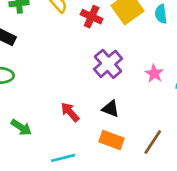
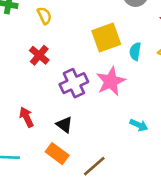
red cross: (92, 17) -> (39, 55), moved
pink star: (154, 73) -> (111, 81), moved, size x1.6

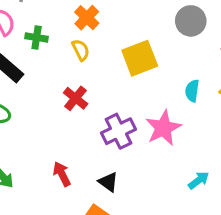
yellow square: (106, 37) -> (140, 58), moved
cyan arrow: (139, 125) -> (199, 180), turned -60

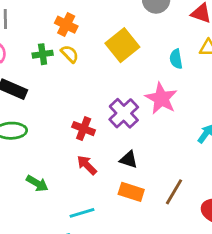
green cross: (37, 38) -> (43, 54), moved
red cross: (76, 98) -> (84, 129), moved

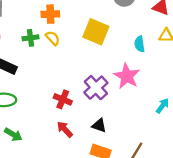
orange cross: (66, 25) -> (50, 14), turned -30
yellow square: (122, 45) -> (96, 32), turned -30
green arrow: (37, 183) -> (13, 135), moved

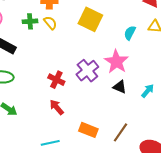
cyan semicircle: (139, 44) -> (130, 33), turned 32
black triangle: (99, 125) -> (120, 87), moved

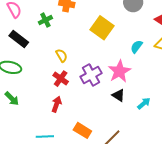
green cross: (30, 21) -> (45, 20), turned -32
yellow semicircle: (50, 23) -> (62, 56), moved
red arrow: (57, 107) -> (57, 104), turned 49

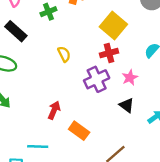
pink star: (119, 71) -> (130, 78), size x0.6
red cross: (61, 79) -> (109, 53), moved, turned 35
orange rectangle: (82, 130) -> (79, 131), moved

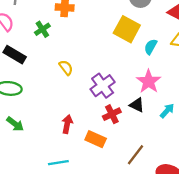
yellow square: (113, 25) -> (127, 29), moved
red cross: (109, 53) -> (112, 114), moved
pink star: (130, 78) -> (149, 81), moved, size x1.5

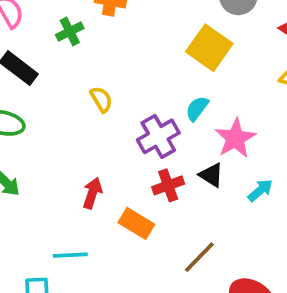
cyan semicircle: (151, 47) -> (197, 108), moved

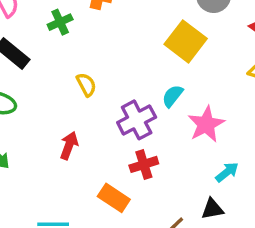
black triangle: (211, 175) -> (212, 209), moved, turned -45
red arrow: (92, 193) -> (69, 146), moved

